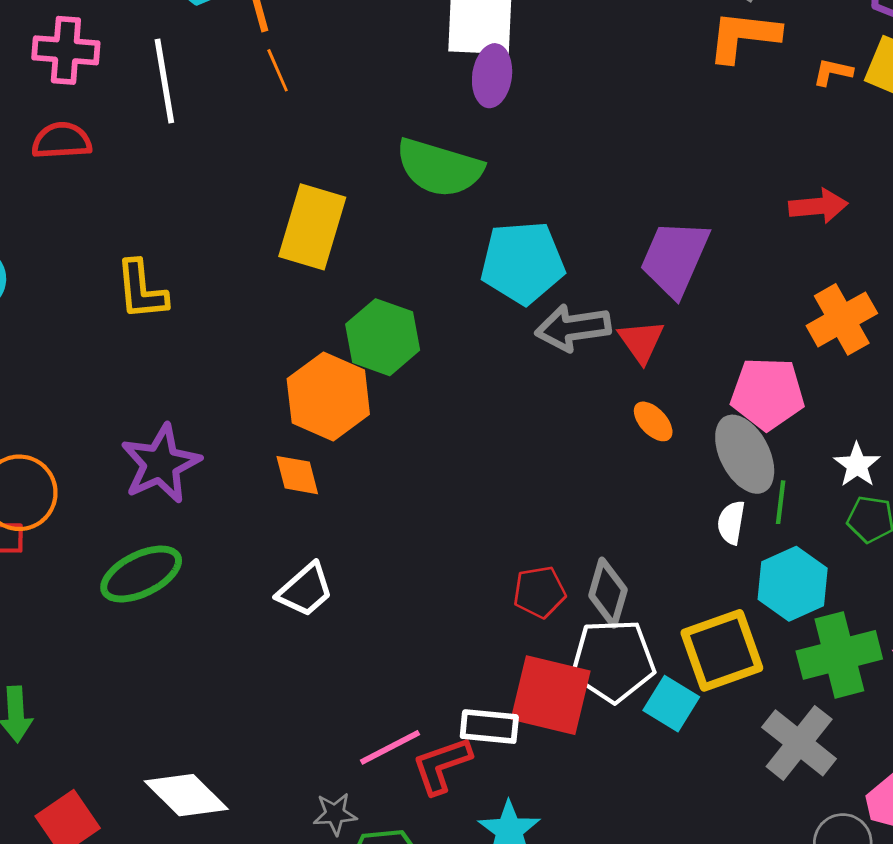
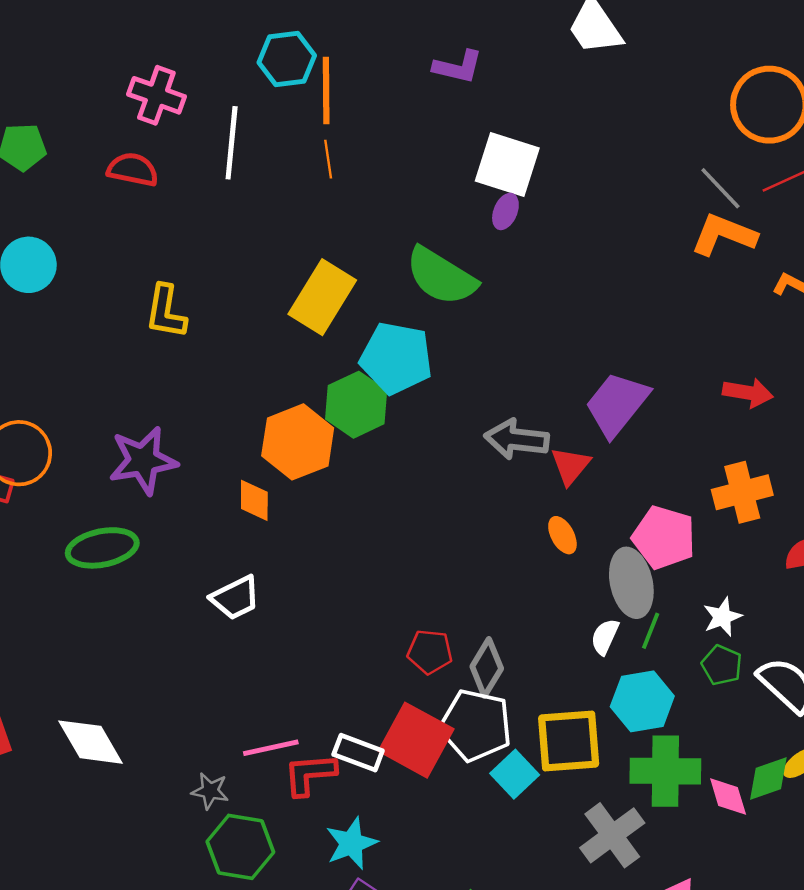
purple ellipse: (492, 76) -> (505, 211), size x0.7
cyan pentagon: (523, 263) -> (396, 358), moved

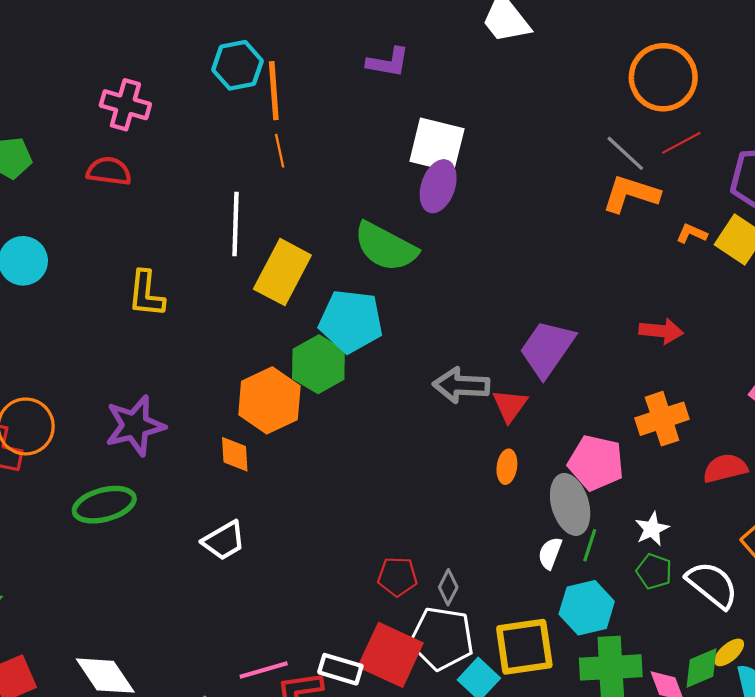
white line: (232, 143) -> (235, 224), moved
purple ellipse: (505, 211) -> (438, 186), size x1.6
orange ellipse: (562, 535) -> (507, 467), turned 40
gray diamond: (487, 668) -> (448, 587), size x0.7

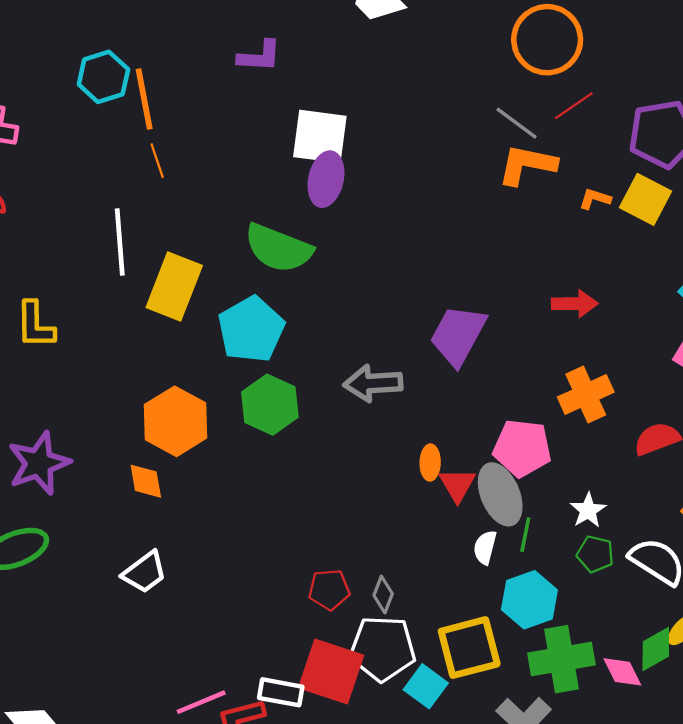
cyan pentagon: (351, 321) -> (251, 329), turned -30
green hexagon: (318, 364) -> (270, 405), moved
red triangle: (510, 405) -> (457, 485), moved

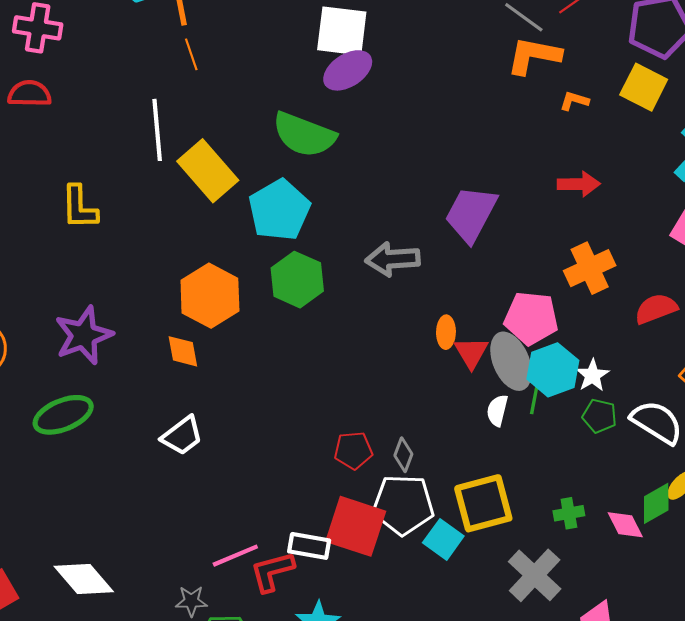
purple ellipse: (326, 179) -> (348, 70), turned 45
orange L-shape: (595, 199) -> (574, 101), moved
yellow rectangle: (174, 286) -> (208, 171), turned -62
cyan hexagon: (529, 600) -> (553, 370), moved
green cross: (561, 659) -> (569, 513), size x0.5

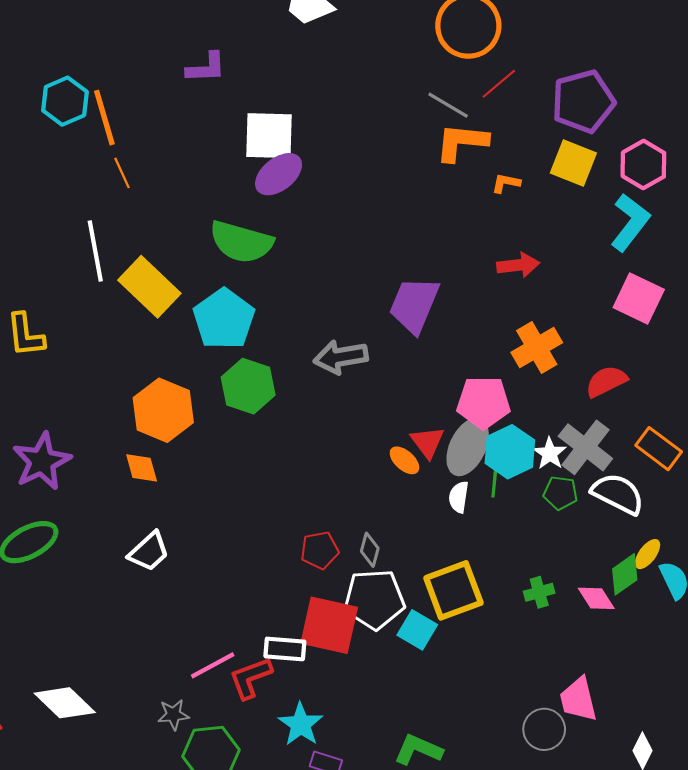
orange ellipse: (446, 332) -> (404, 460), moved, turned -44
gray ellipse: (511, 361) -> (468, 447), turned 54
gray cross: (535, 575) -> (585, 447), moved

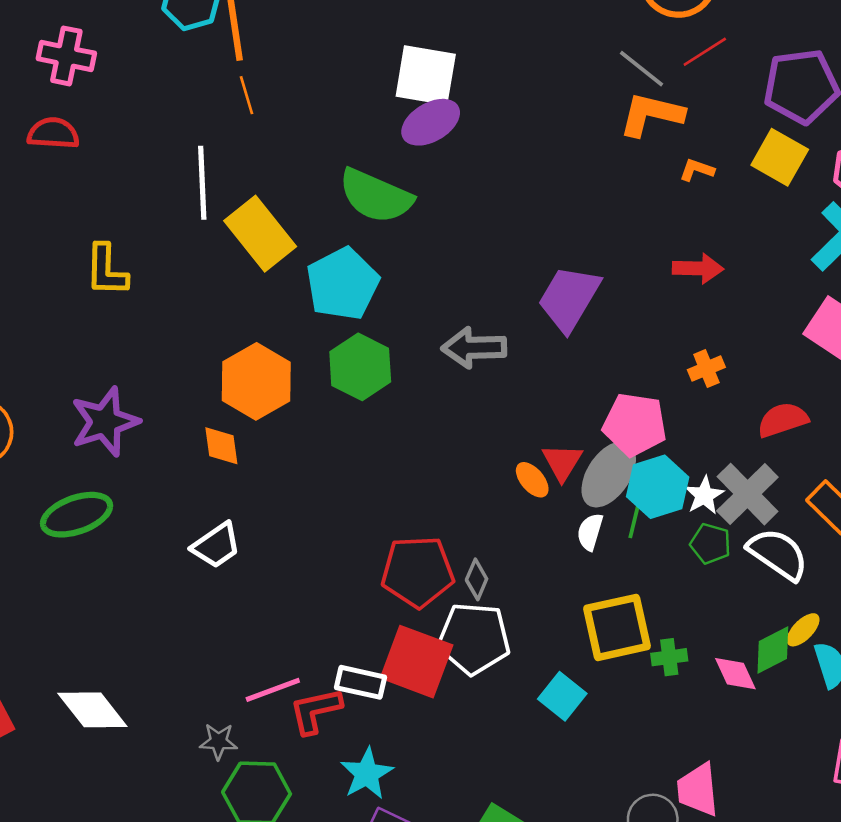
orange cross: (537, 347) -> (706, 369), size x0.6
red pentagon: (320, 550) -> (418, 572), size x1.6
yellow square: (453, 590) -> (617, 627), moved
cyan square: (417, 630) -> (562, 696), moved

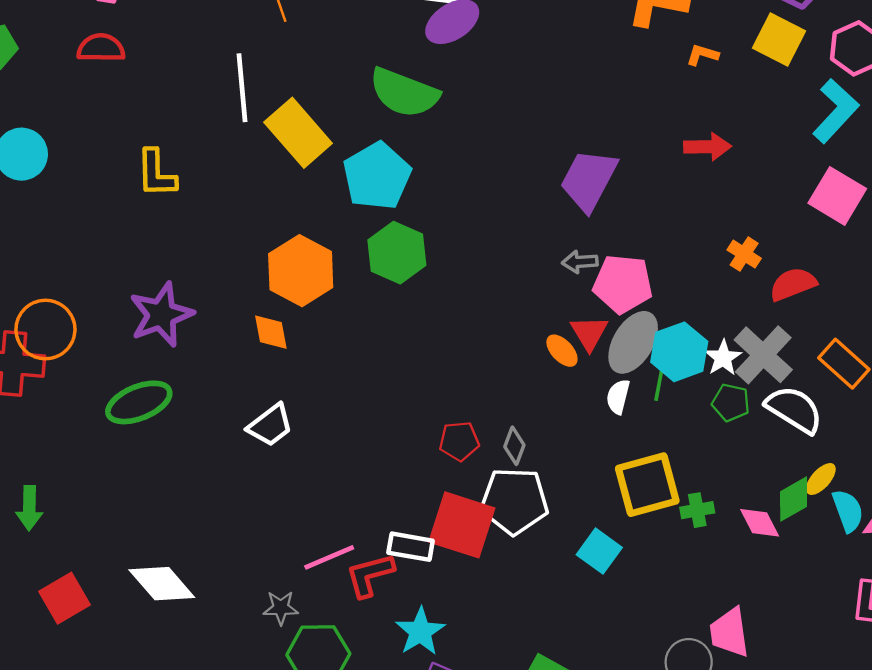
gray arrow: (474, 348) -> (580, 262), moved, size x0.6
orange cross: (706, 369) -> (744, 254), moved, turned -32
pink pentagon: (635, 425) -> (623, 284), moved
red pentagon: (418, 572) -> (459, 441), size x0.6

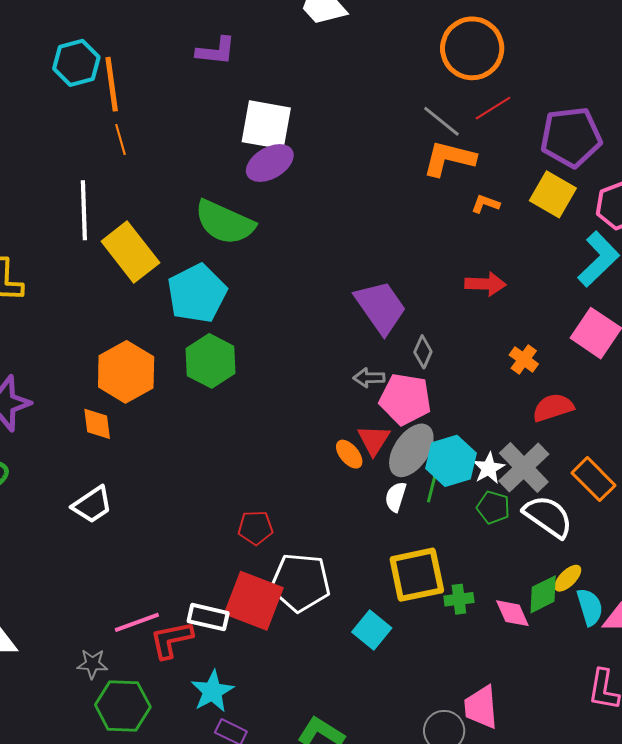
purple trapezoid: (589, 180) -> (381, 307), turned 114
orange cross: (744, 254) -> (524, 359), moved
gray diamond: (514, 446) -> (423, 352), moved

